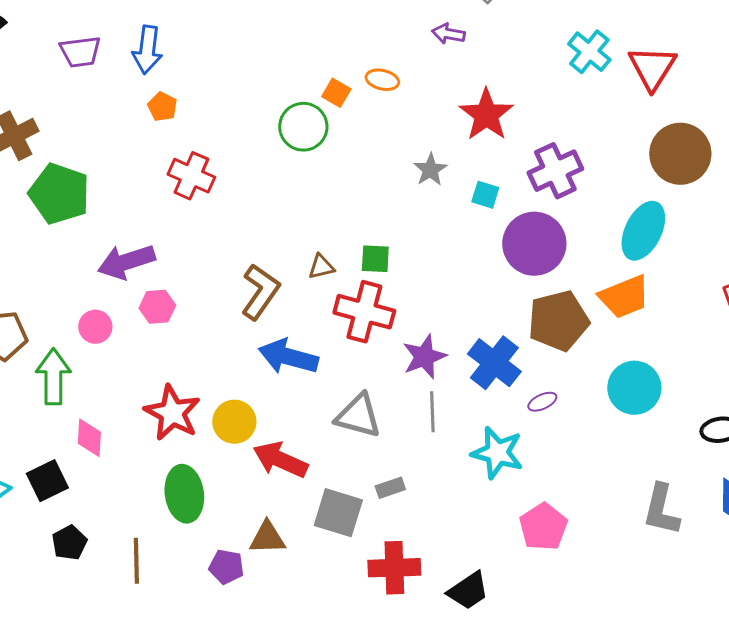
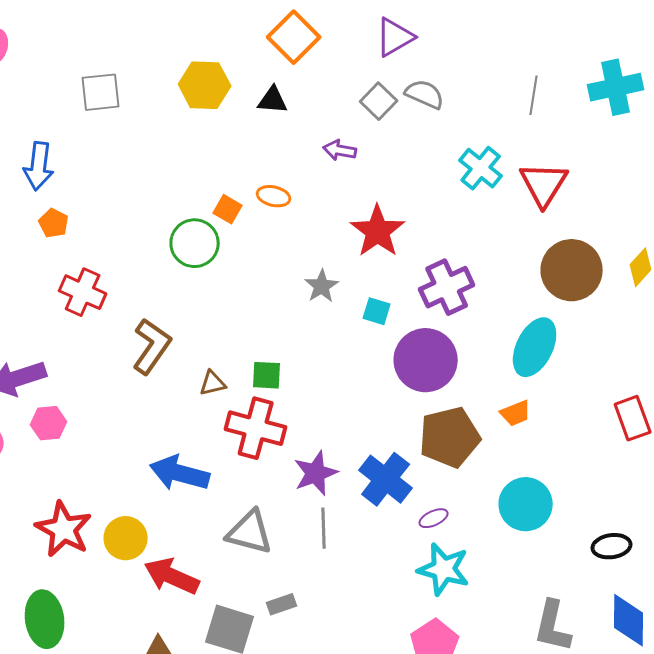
brown L-shape: (260, 292) -> (152, 346), moved
orange trapezoid: (624, 297) -> (516, 413), size x0.6
cyan star: (497, 453) -> (444, 569), moved
green ellipse: (184, 494) -> (45, 619), moved

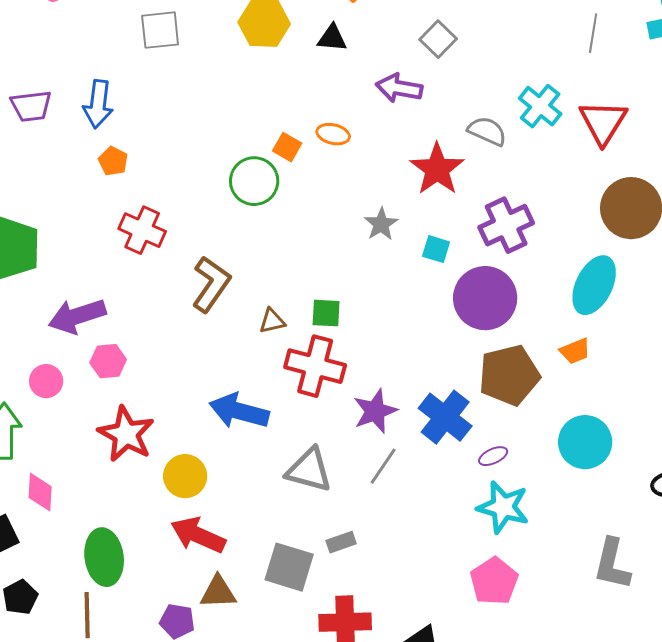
gray semicircle: (425, 94) -> (487, 131), moved
purple arrow: (340, 150) -> (399, 88), size x1.4
gray line: (324, 528) -> (383, 466), turned 36
red star: (64, 529) -> (126, 434), moved
red arrow: (172, 576) -> (198, 535), moved

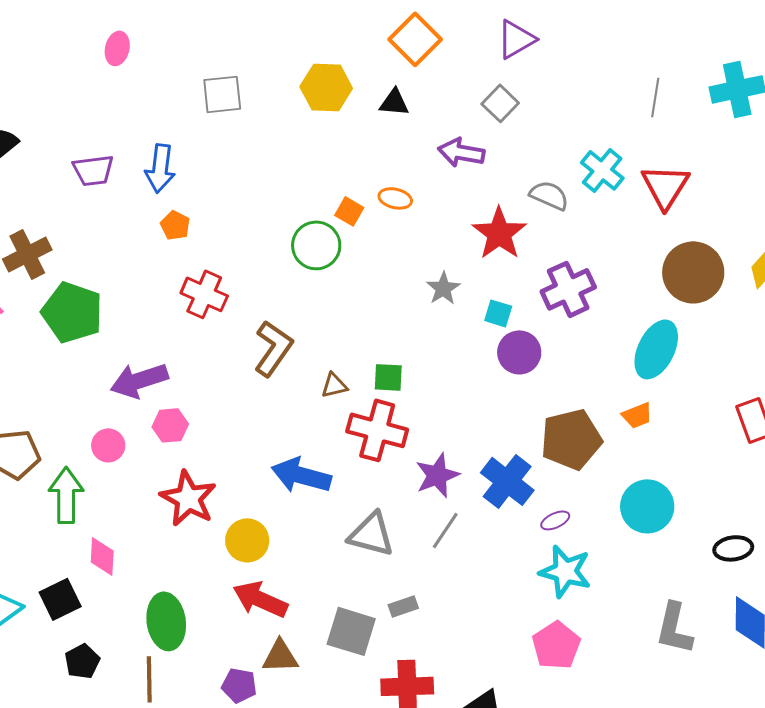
purple circle: (485, 298) -> (519, 352), moved, size x0.7

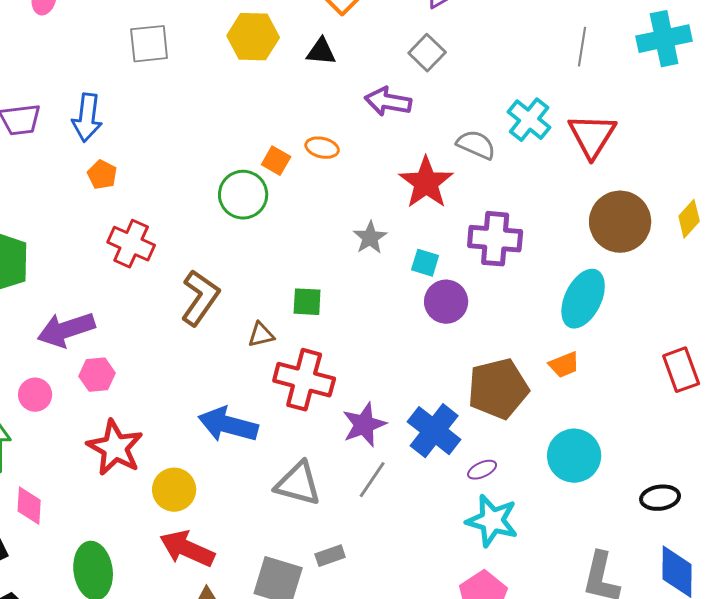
purple cross: (568, 289) -> (495, 239), turned 30
green square: (388, 377) -> (307, 302), moved

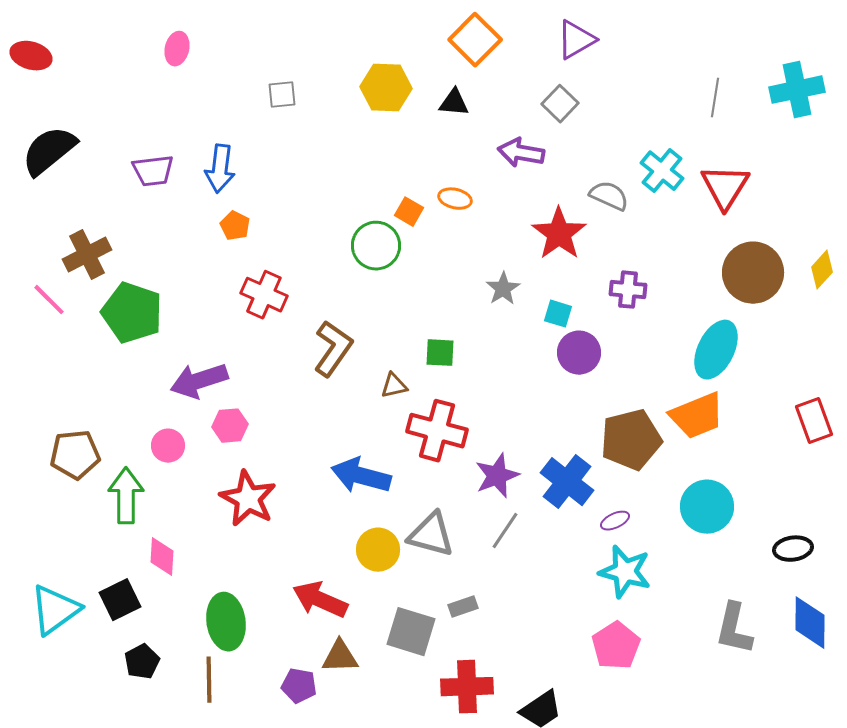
gray square: (149, 44) -> (282, 95), size x0.7
purple cross: (495, 239) -> (628, 290), size x0.7
orange trapezoid: (564, 365) -> (697, 416), size x1.8
yellow circle: (174, 490) -> (378, 550), moved

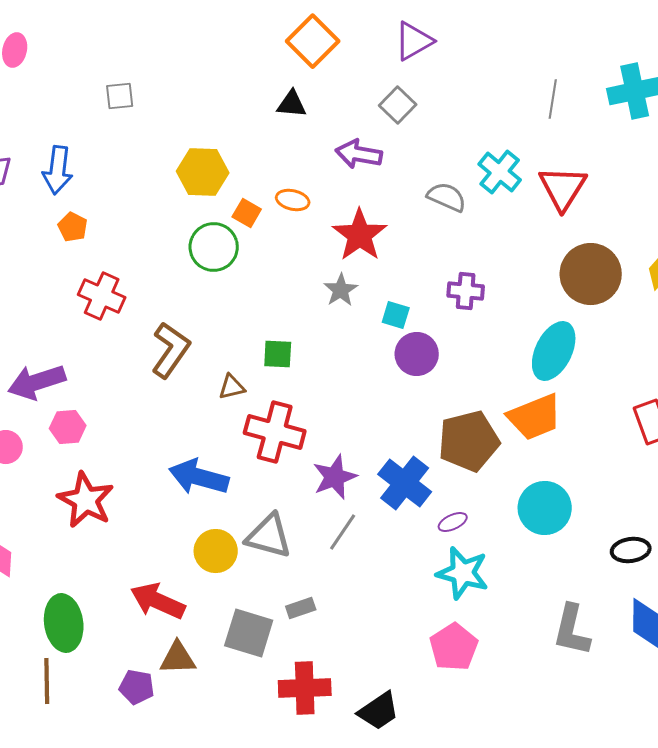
yellow hexagon: (386, 88) -> (203, 172), moved
red star: (559, 234) -> (360, 235), moved

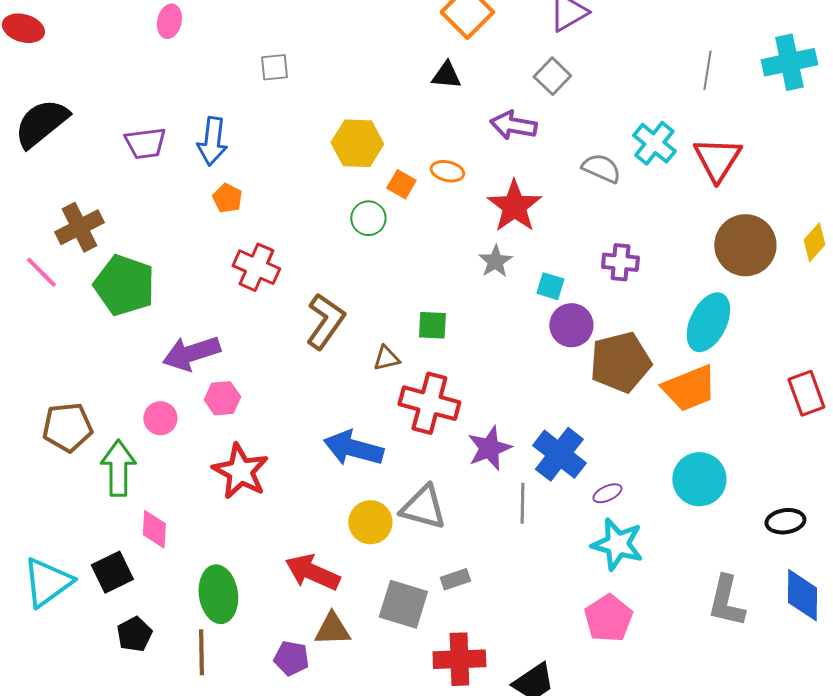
green circle: (214, 247) -> (368, 218), size x0.7
brown pentagon: (469, 441) -> (620, 362), moved
gray line: (343, 532) -> (522, 503), moved, turned -33

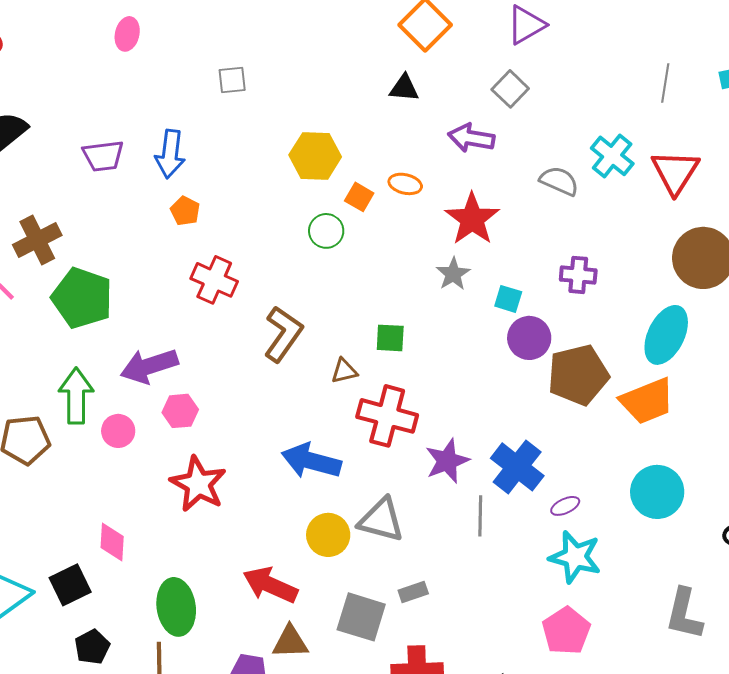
green arrow: (118, 468) -> (76, 396), moved

